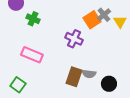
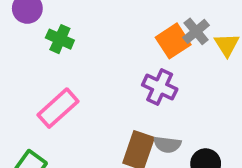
purple cross: (74, 39) -> (160, 87), moved
pink rectangle: (32, 55) -> (58, 108), turned -65

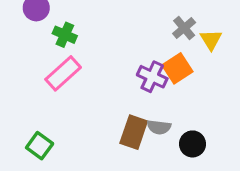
orange square: (173, 41) -> (177, 68), moved
pink rectangle: (58, 108) -> (63, 73), moved

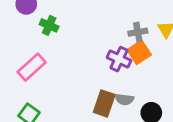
gray cross: (184, 28) -> (138, 32), moved, turned 30
pink rectangle: (63, 73) -> (32, 67), moved

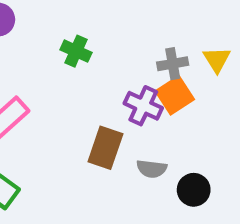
green cross: (49, 25) -> (76, 51), moved
brown rectangle: (104, 103) -> (105, 148), moved

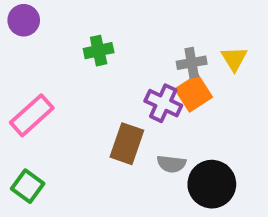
green cross: (76, 51) -> (99, 51), turned -36
black circle: (194, 190) -> (212, 184), size x1.5

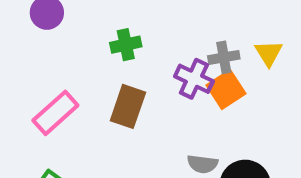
purple cross: (163, 103) -> (194, 79), moved
brown rectangle: (127, 144) -> (128, 106), moved

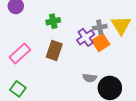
yellow triangle: (269, 53) -> (121, 25), size x1.5
purple cross: (194, 79) -> (86, 37), turned 30

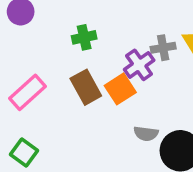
orange square: (101, 42) -> (120, 89), moved
brown rectangle: (54, 51) -> (86, 87), turned -48

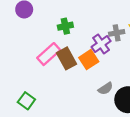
pink rectangle: (27, 92) -> (49, 54), moved
gray semicircle: (146, 134) -> (105, 89), turned -40

